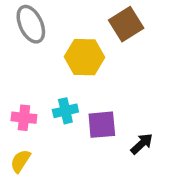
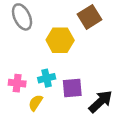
black arrow: (142, 144) -> (101, 102), size x1.5
yellow semicircle: (20, 161) -> (36, 103), moved

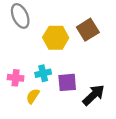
brown square: (89, 17) -> (88, 30), moved

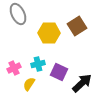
pink cross: (16, 78) -> (14, 68), turned -32
purple square: (67, 82) -> (59, 72), turned 30

